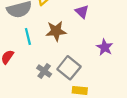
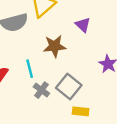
cyan line: (28, 36) -> (30, 69), moved

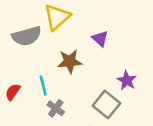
gray square: (69, 87) -> (106, 105), moved

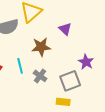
gray square: (106, 105) -> (70, 81), turned 30
gray cross: (56, 108) -> (40, 76), moved

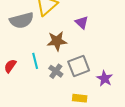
purple star: (86, 62) -> (105, 78), moved
gray square: (70, 81) -> (79, 66), moved

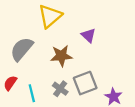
gray semicircle: (22, 20) -> (22, 49), moved, turned 145
cyan line: (35, 61) -> (32, 93), moved

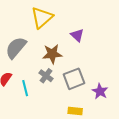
gray cross: (60, 89) -> (46, 76), moved

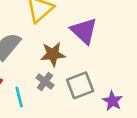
purple triangle: (77, 35) -> (84, 31), size x1.6

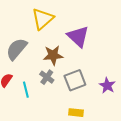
purple star: (112, 101) -> (107, 85), moved

